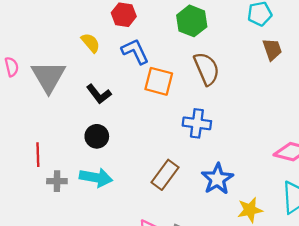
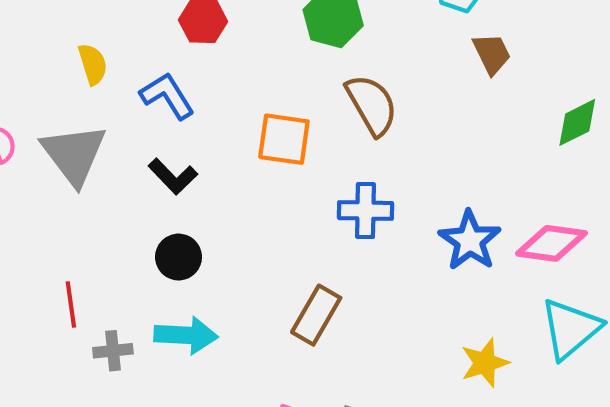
yellow semicircle: (91, 43) -> (93, 64), moved, turned 30
blue L-shape: (135, 51) -> (167, 96), moved
blue star: (217, 179) -> (470, 241), moved

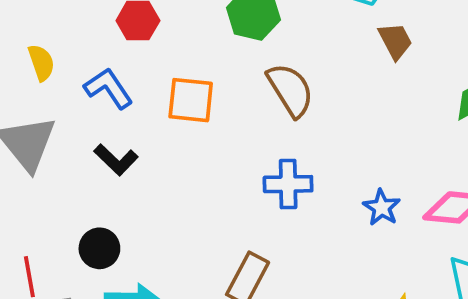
orange square: (284, 139) -> (191, 100), moved
blue star: (470, 241) -> (382, 207), size x0.7
black circle: (179, 257) -> (99, 248), moved

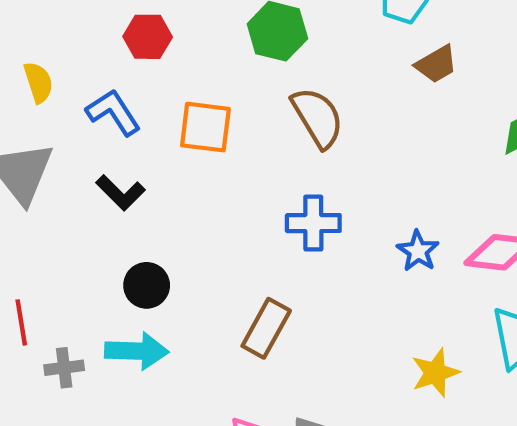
brown trapezoid: (395, 41) -> (436, 64), turned 87
black circle: (99, 248) -> (147, 285), moved

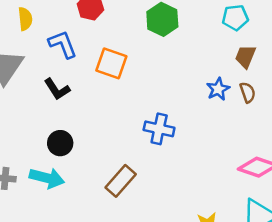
brown trapezoid: (436, 64) -> (245, 56), turned 130
brown semicircle: (318, 118) -> (248, 92), moved, size x0.6
blue star: (418, 251) -> (218, 89), moved

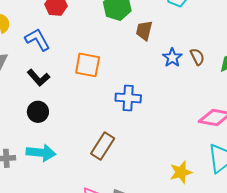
brown trapezoid: (245, 56) -> (144, 31), moved
orange square: (111, 63) -> (88, 65), moved
black circle: (60, 143) -> (38, 112), moved

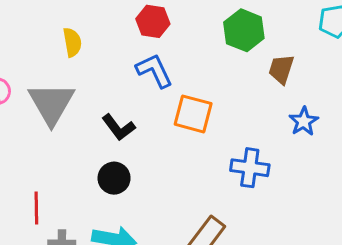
blue L-shape: (38, 40) -> (154, 71), moved
blue star: (172, 58) -> (304, 121), moved

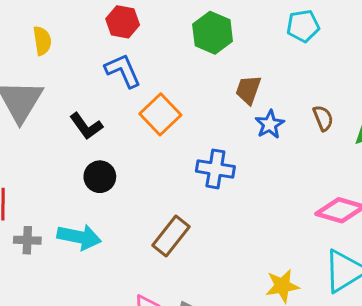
brown trapezoid: (281, 69) -> (248, 90), moved
orange square: (193, 114) -> (160, 114), turned 30
black circle: (114, 178) -> (100, 177), moved

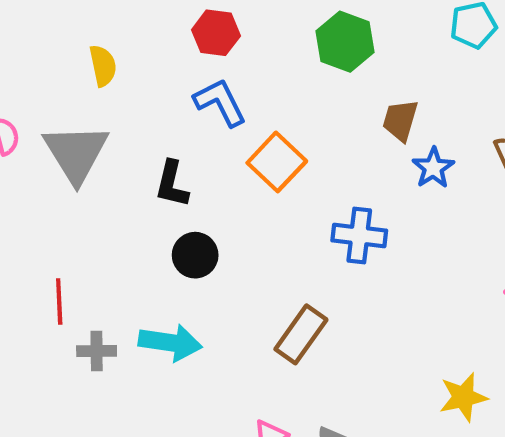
black L-shape: (86, 126) -> (172, 184), turned 52

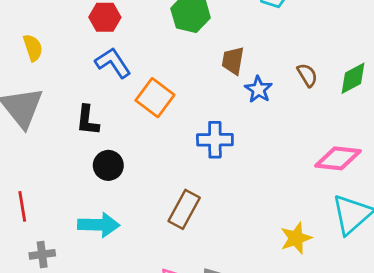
gray cross: (97, 351) -> (42, 254), moved

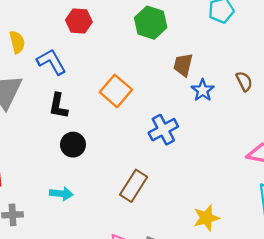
blue L-shape: (113, 63) -> (51, 62), moved
blue cross: (215, 140) -> (163, 130), turned -32
cyan arrow: (99, 225) -> (61, 194), size x0.7
yellow star: (296, 238) -> (206, 218), moved

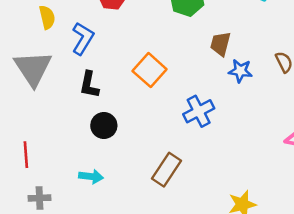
blue L-shape: (51, 62) -> (83, 38), turned 60
blue star: (203, 90) -> (240, 71), turned -30

